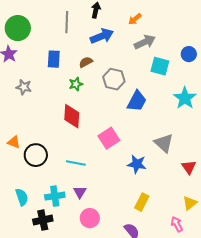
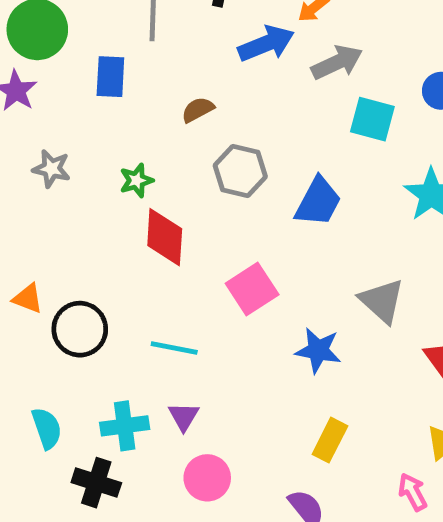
blue arrow: (102, 36) -> (266, 44), moved
blue rectangle: (54, 59) -> (110, 77), moved
gray hexagon: (114, 79) -> (240, 171), moved
green star: (76, 84) -> (136, 180), moved
black cross: (43, 220) -> (96, 483), turned 30

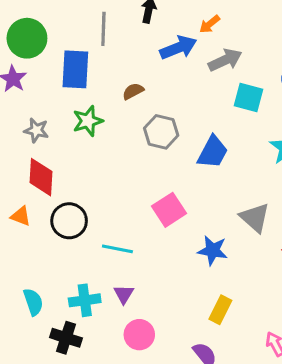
blue rectangle: (110, 77) -> (75, 69), size x1.4
green star: (136, 180) -> (88, 121), moved, size x1.4
red diamond: (165, 237) -> (41, 177), moved
black circle: (80, 329) -> (69, 221), moved

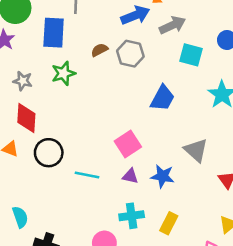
gray hexagon: (161, 132) -> (130, 54), moved
purple triangle: (124, 294) -> (130, 176), moved, turned -49
cyan cross: (85, 300) -> (132, 216), moved

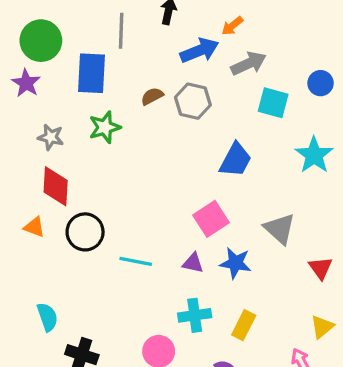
pink square: (128, 144) -> (211, 219), moved

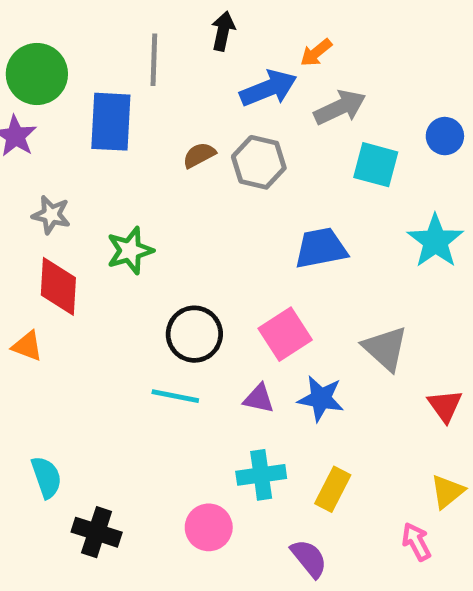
green star: (105, 127) -> (130, 251), moved
blue trapezoid: (235, 160) -> (321, 248), turned -129
black circle: (85, 232) -> (194, 334), moved

